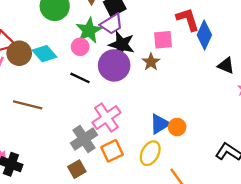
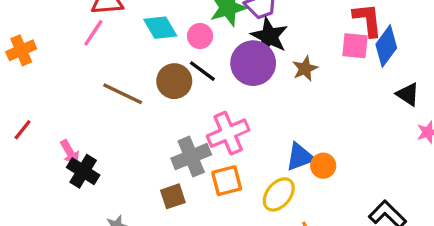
pink square: (163, 40) -> (355, 46), moved
pink circle: (80, 47) -> (200, 36), moved
brown circle: (19, 53) -> (174, 81), moved

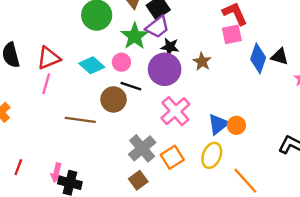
black star: (269, 36) -> (170, 47), size x0.7
blue diamond: (386, 46) -> (258, 58), moved
pink cross: (228, 133) -> (175, 111), moved
pink arrow: (70, 152) -> (56, 173), turned 60

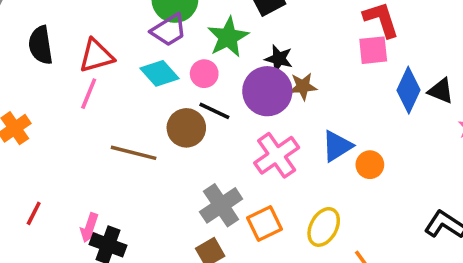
purple trapezoid: (157, 27) -> (169, 30), moved
brown star: (202, 62) -> (303, 86), moved, turned 30
blue triangle: (218, 124) -> (337, 146), moved
orange circle: (236, 125) -> (370, 165), moved

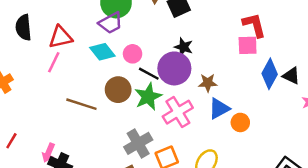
green star: (228, 37) -> (148, 97), moved
brown star: (303, 86) -> (208, 83), moved
black line: (214, 111) -> (149, 74), moved

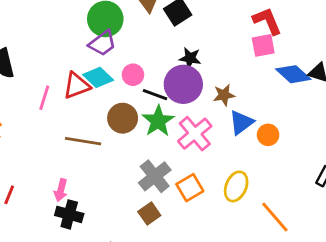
red triangle: (61, 37) -> (77, 86), moved
blue diamond: (270, 74) -> (293, 74), turned -68
pink arrow: (48, 153) -> (61, 190), moved

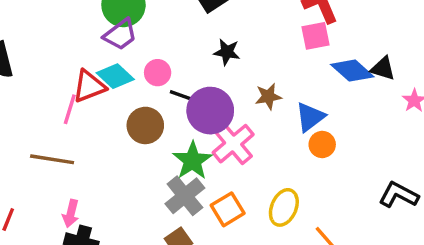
purple circle: (183, 84) -> (210, 111), moved
pink line: (44, 98) -> (70, 109), moved
green star: (158, 121) -> (192, 161), moved
blue triangle: (241, 123) -> (310, 117), moved
brown line: (83, 141) -> (52, 159), moved

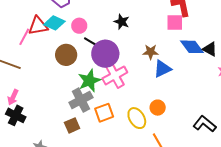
cyan diamond: (115, 76) -> (54, 23), turned -30
brown star: (268, 96) -> (151, 52), moved
orange circle: (322, 144) -> (158, 108), moved
yellow ellipse: (284, 207) -> (137, 118), turned -65

